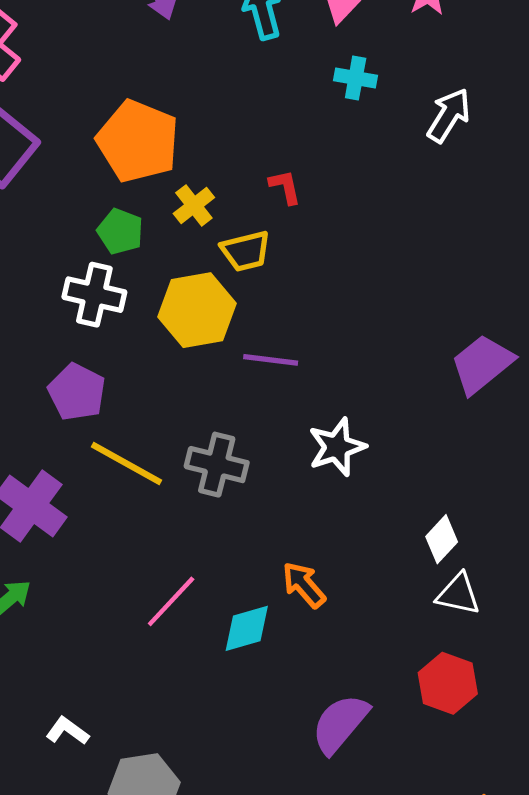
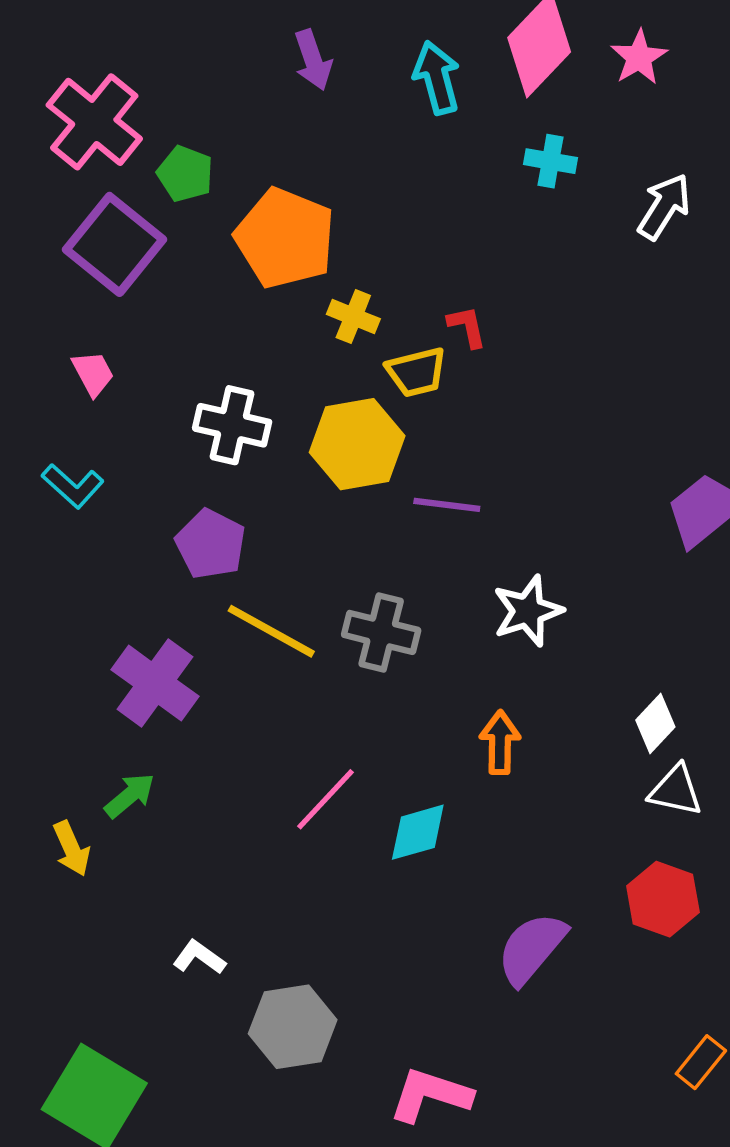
red L-shape: (285, 187) -> (467, 327), moved
yellow cross: (194, 205) -> (353, 317), turned -30
green pentagon: (120, 231) -> (185, 174), moved
orange arrow: (304, 585) -> (500, 742), moved, turned 42

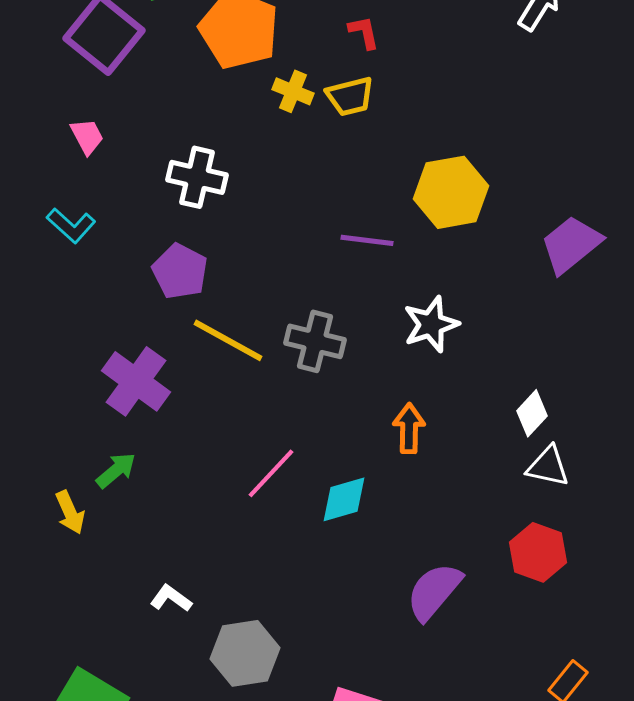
red L-shape: (467, 327) -> (364, 32), moved
yellow trapezoid: (417, 372) -> (350, 96), moved
yellow hexagon: (357, 444) -> (451, 192), moved

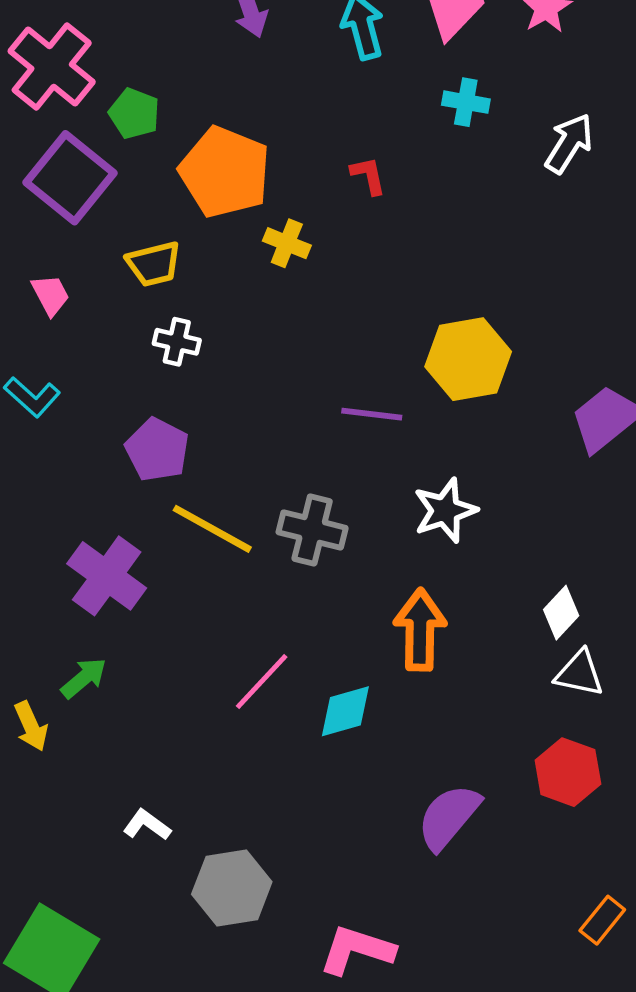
yellow trapezoid: (350, 96) -> (154, 264), moved
white cross: (197, 177) -> (177, 342), size x0.7
orange arrow: (409, 428) -> (420, 630), size x1.4

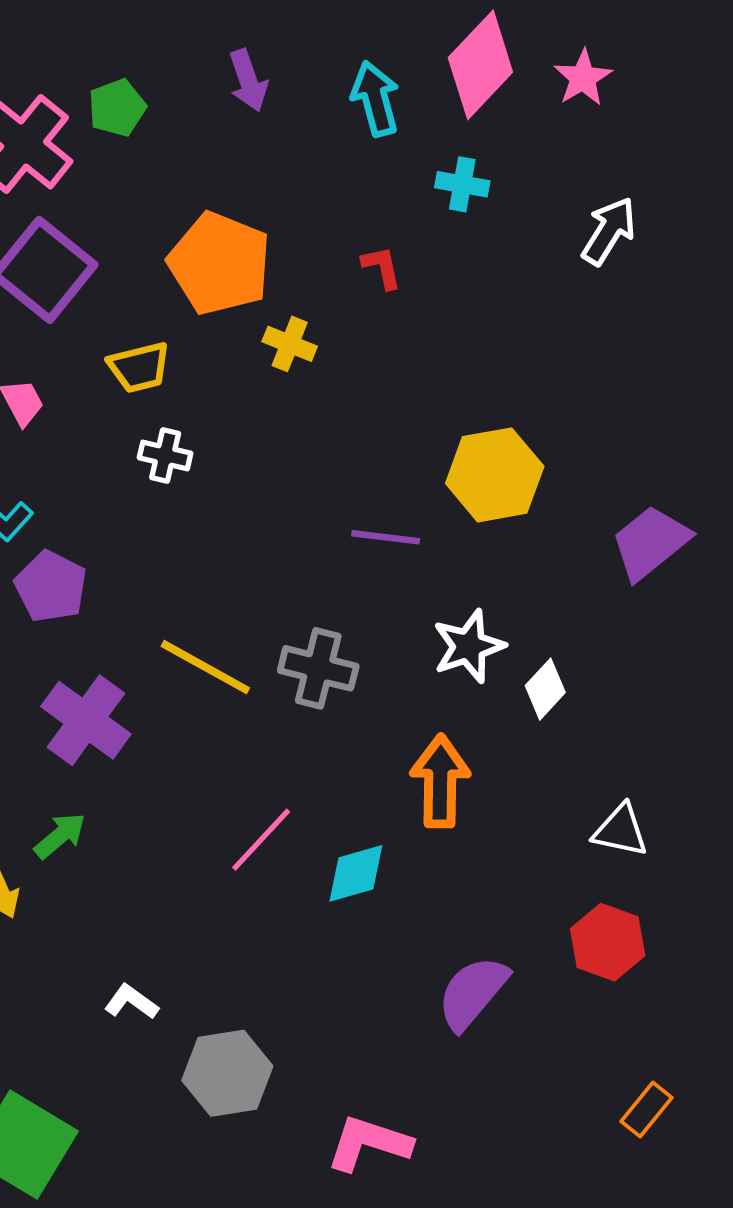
cyan cross: (466, 102) -> (462, 184), moved
green pentagon: (134, 114) -> (117, 108), moved, turned 30
purple pentagon: (157, 450) -> (51, 587), moved
white diamond: (561, 613) -> (545, 689), moved

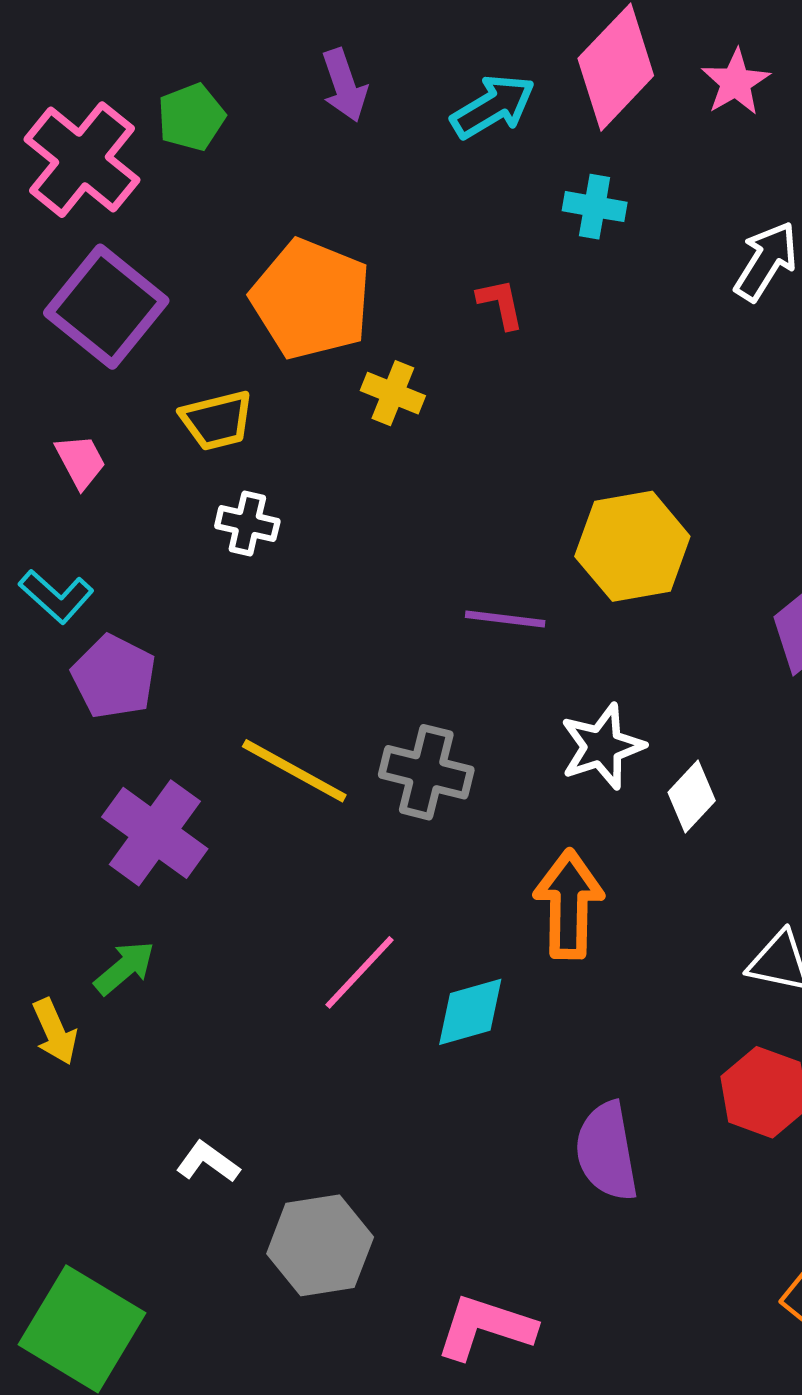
cyan arrow: (375, 99) -> (493, 106), turned 74
purple semicircle: (473, 993) -> (607, 1151), turned -50

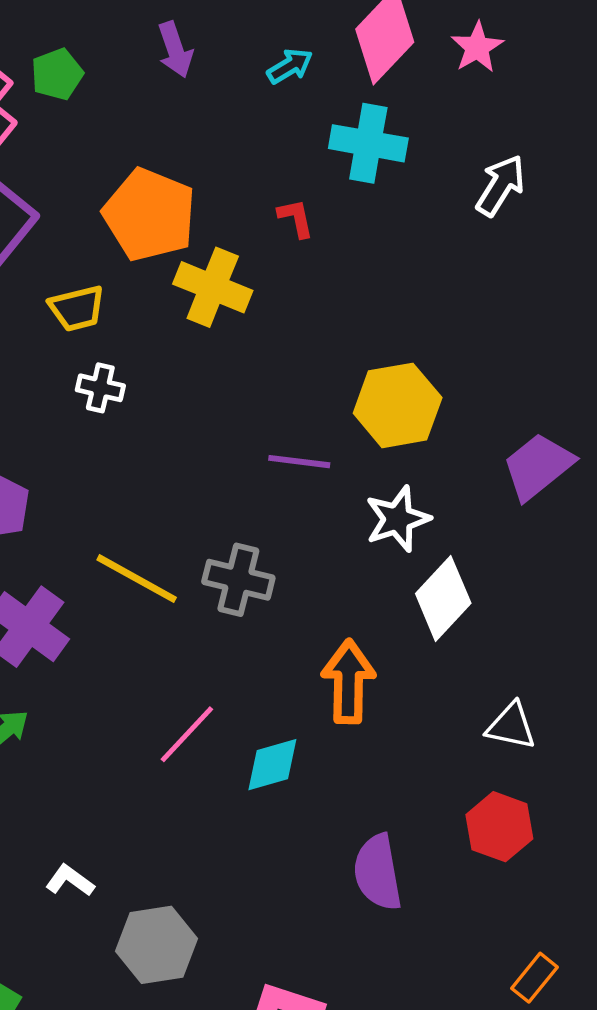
cyan arrow: (493, 106) -> (290, 66), size x0.7
cyan cross: (595, 207) -> (368, 143), size x1.6
yellow cross: (393, 393) -> (213, 287), size x1.6
white star: (602, 746) -> (398, 519), moved
white diamond: (692, 796) -> (443, 598), size x1.5

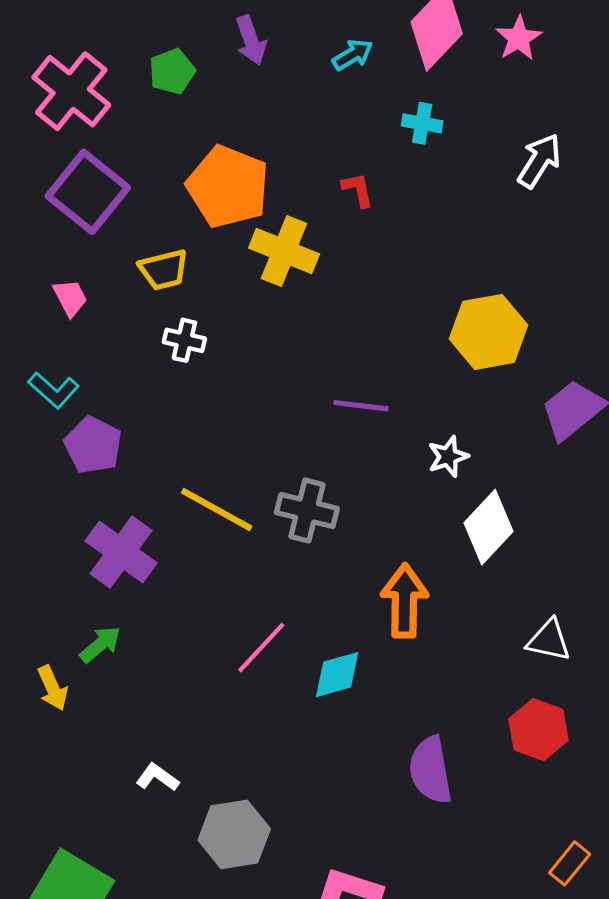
green pentagon: (57, 74) -> (172, 71), moved
cyan cross: (368, 143) -> (422, 123), size x0.6
yellow hexagon: (398, 405) -> (489, 332), moved
white star: (398, 519) -> (448, 457), size x0.7

